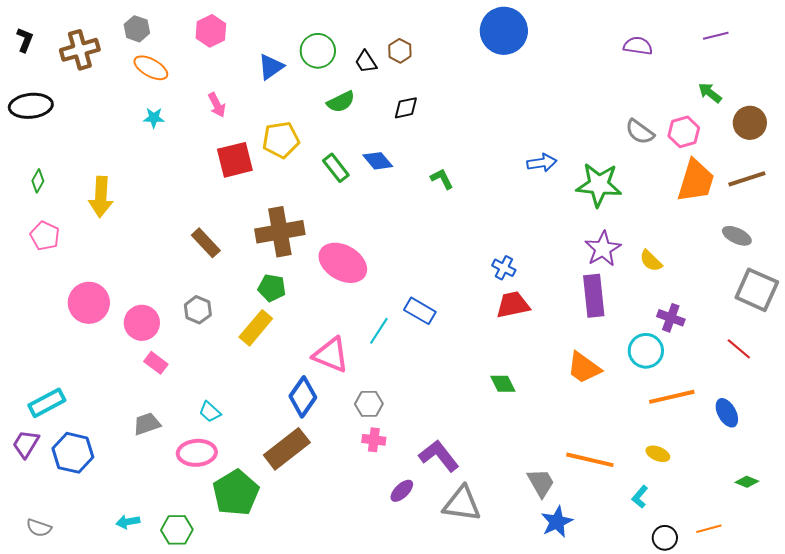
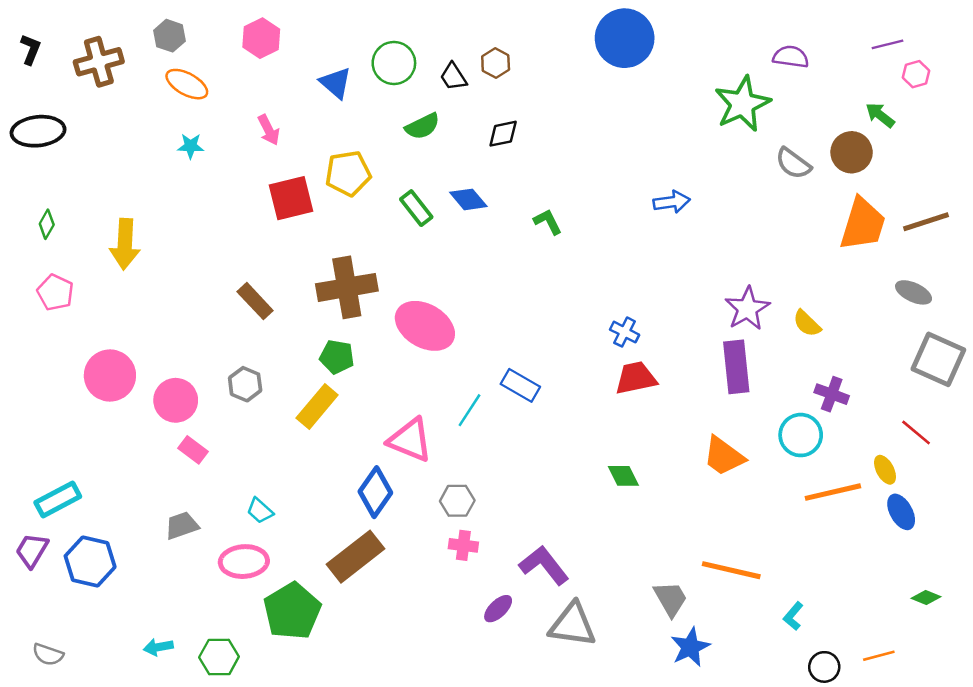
blue triangle: (271, 67) -> (336, 83), turned -44
brown circle: (750, 123) -> (852, 152), moved
pink hexagon: (684, 132) -> (916, 74), moved, size x0.7
green star: (599, 185) -> (742, 104), moved, turned -30
yellow ellipse: (658, 454) -> (885, 470), moved, turned 40

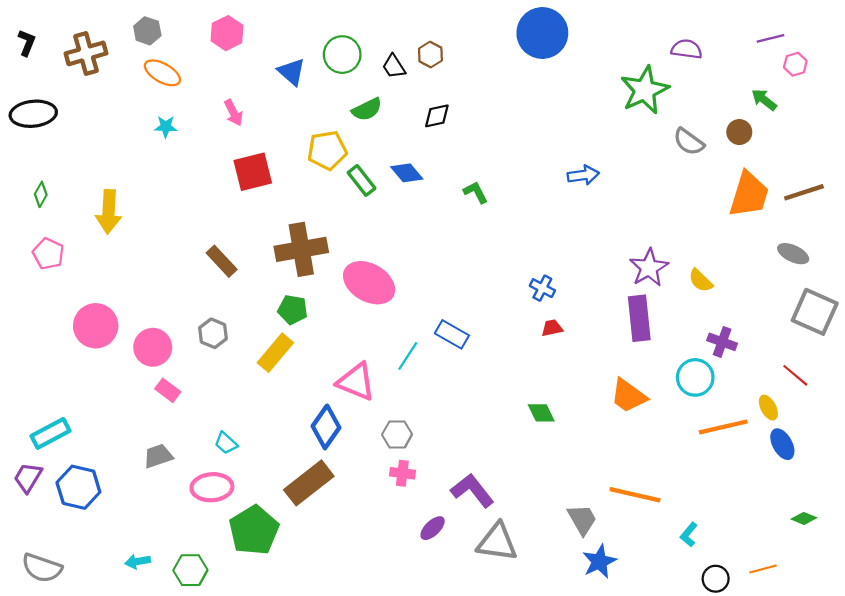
brown circle: (852, 152) -> (739, 132), size x0.7
yellow pentagon: (348, 173) -> (327, 150), moved
red trapezoid: (636, 378) -> (552, 328), size x0.6
gray semicircle: (48, 655) -> (42, 568), size x1.5

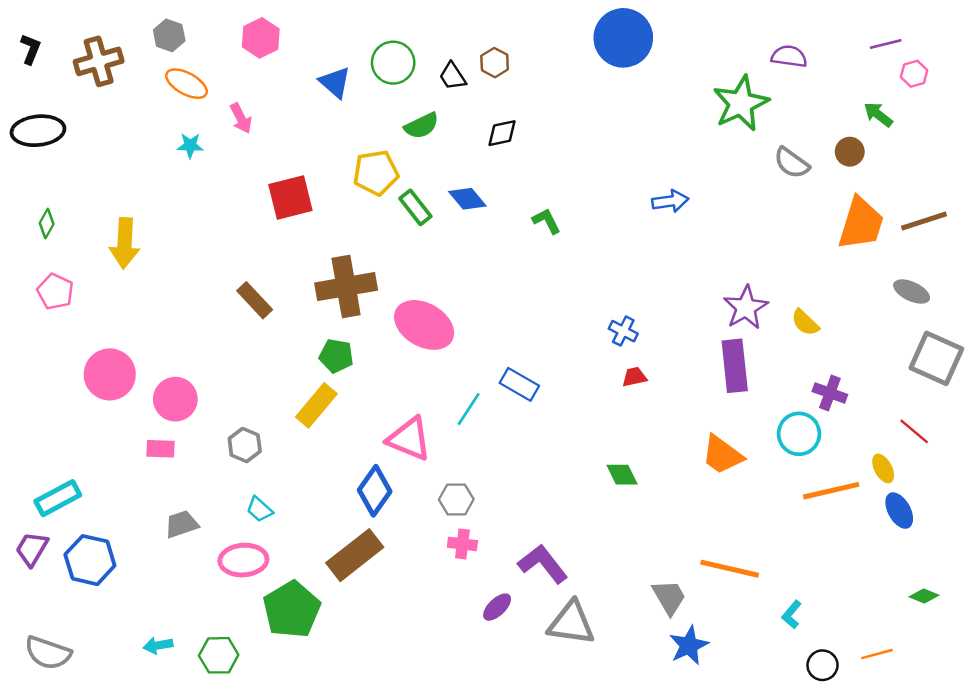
pink arrow: (233, 113) -> (241, 118), moved
gray hexagon: (213, 333) -> (245, 445), moved
pink rectangle: (168, 390) -> (160, 449), moved, turned -35

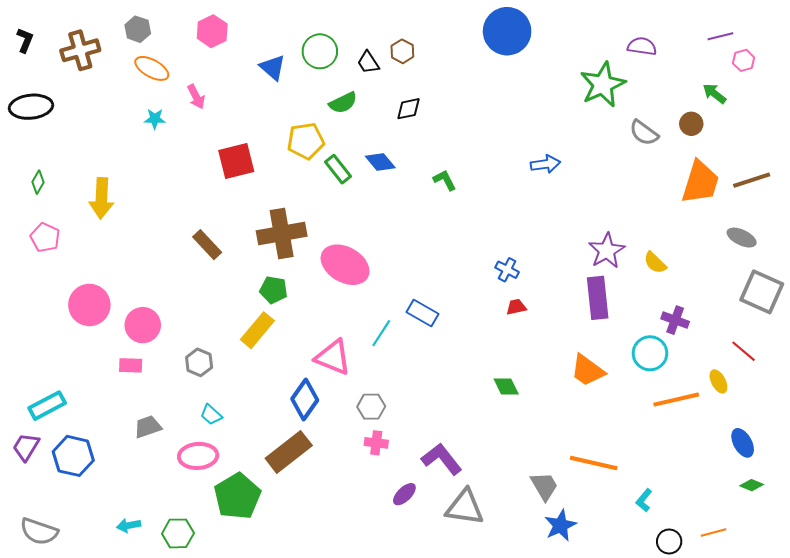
blue ellipse: (899, 511) -> (743, 443), moved

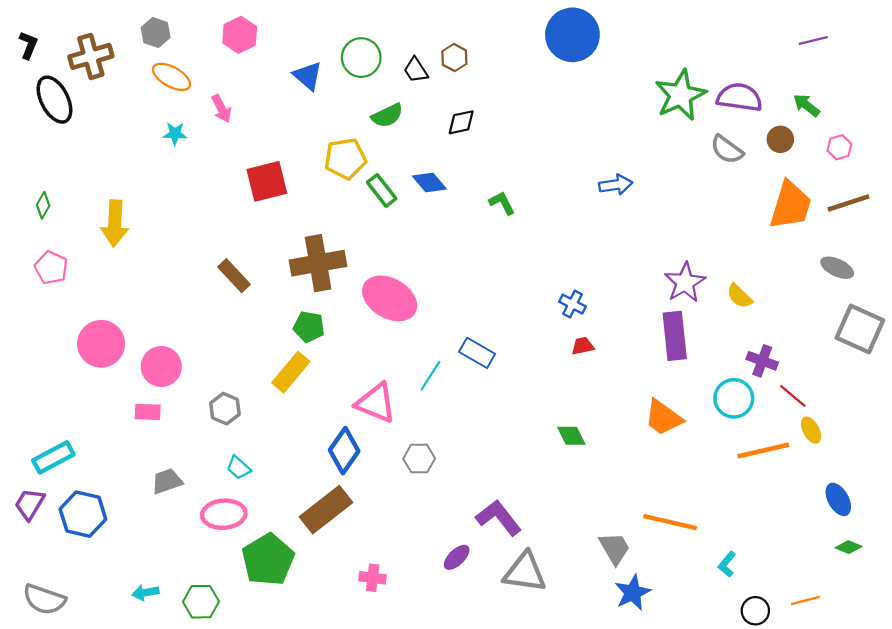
purple semicircle: (642, 46) -> (739, 97), moved, size x1.4
pink hexagon: (744, 60) -> (839, 147), moved
black ellipse: (31, 107) -> (55, 100), moved, turned 69
red line: (744, 351) -> (793, 396), moved
pink cross: (376, 443) -> (373, 578), moved

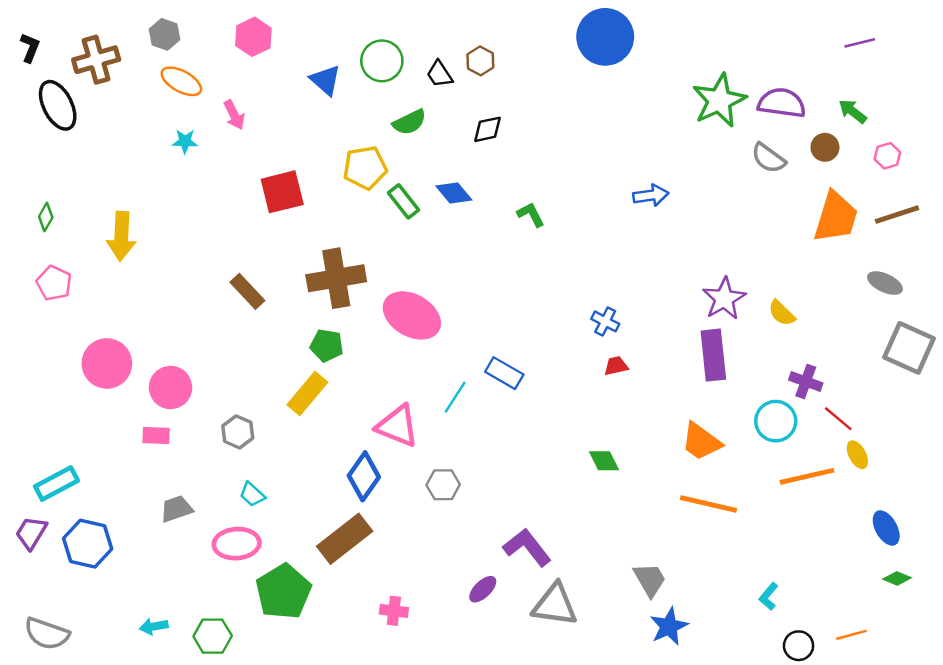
orange line: (670, 522) -> (708, 504), moved

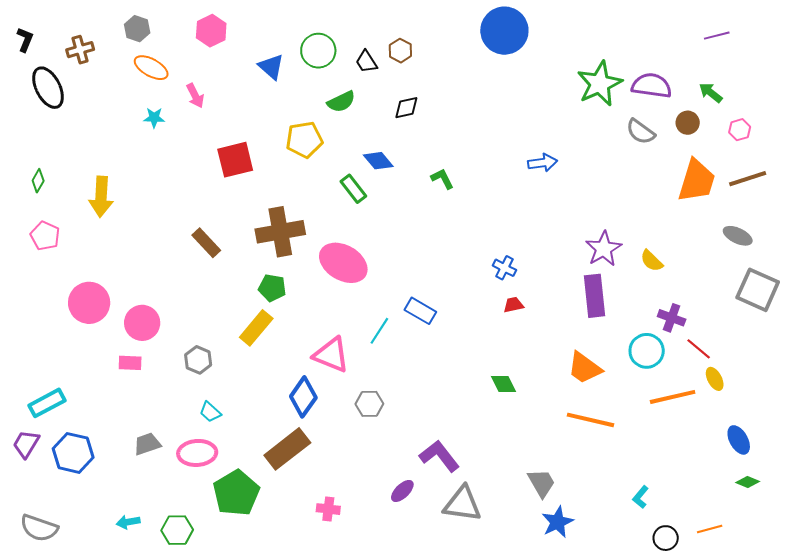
brown cross: (96, 60) -> (80, 50), size x0.7
green rectangle: (403, 201) -> (353, 189), moved
gray trapezoid: (177, 509) -> (147, 444), moved

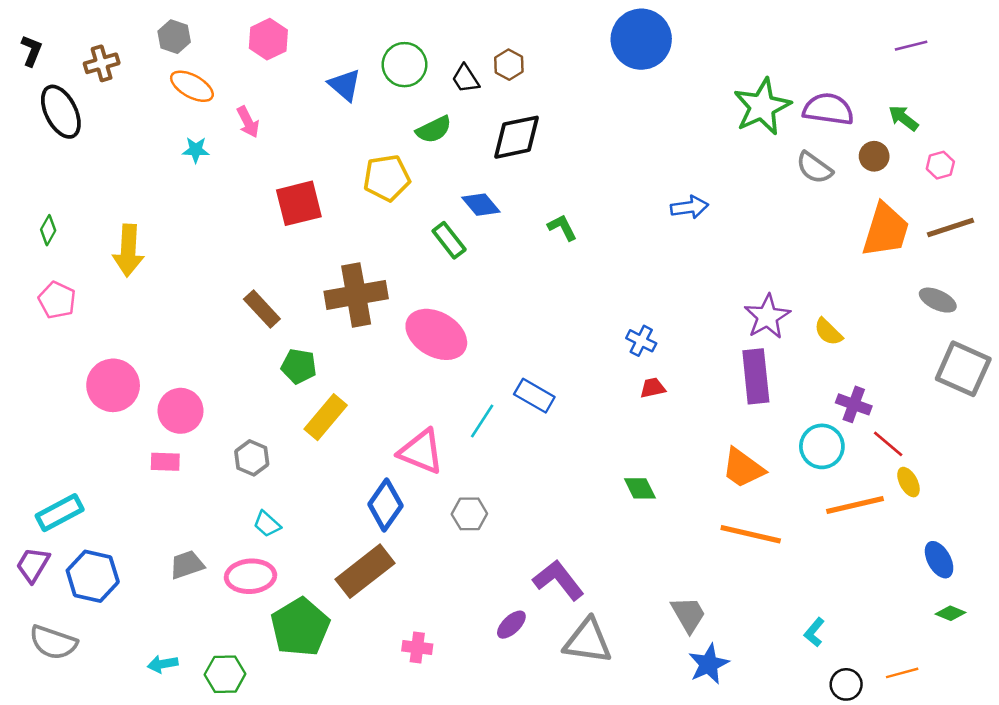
black diamond: (406, 108) -> (516, 137), size x1.6
green pentagon: (272, 288) -> (299, 366), moved
gray semicircle: (39, 528) -> (53, 642), moved

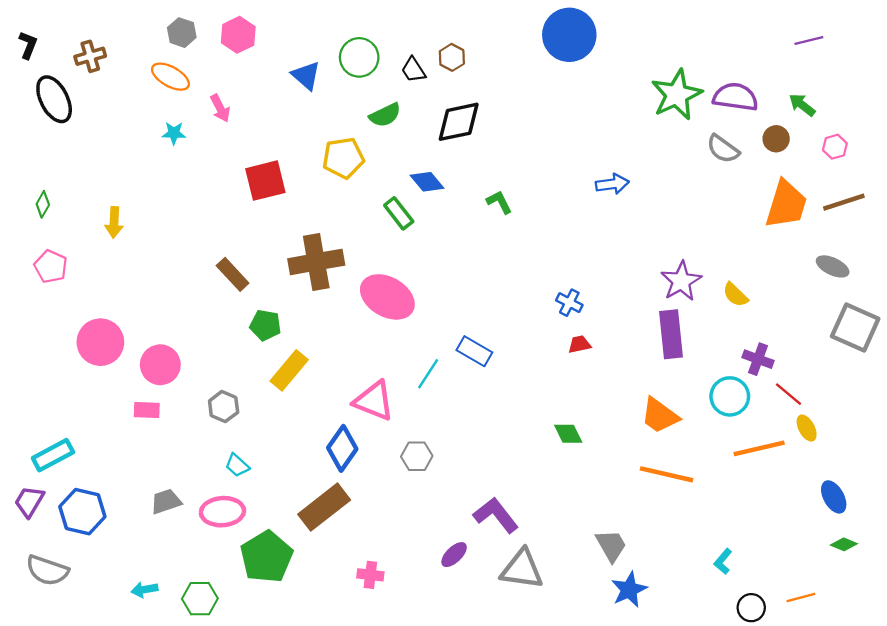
gray hexagon: (174, 37) -> (182, 33), moved
yellow arrow: (128, 250) -> (114, 222), size x0.7

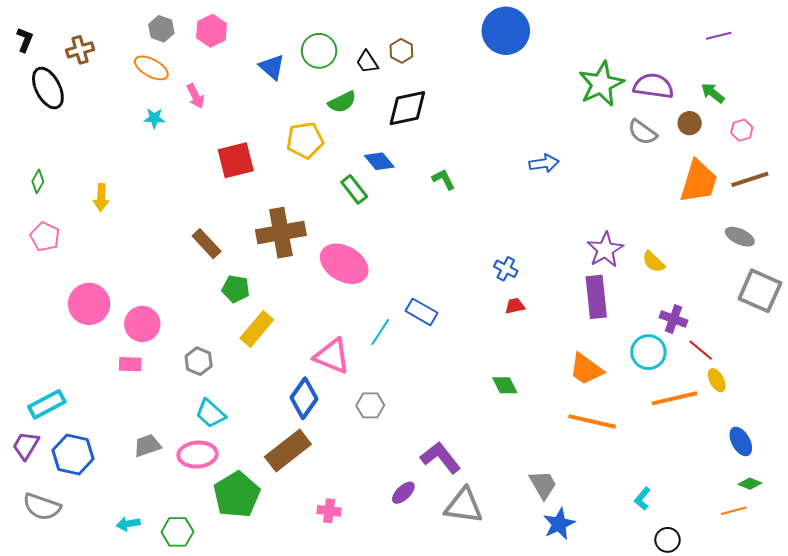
cyan trapezoid: (237, 465) -> (211, 413), size x1.4
orange line: (801, 598) -> (734, 511), moved

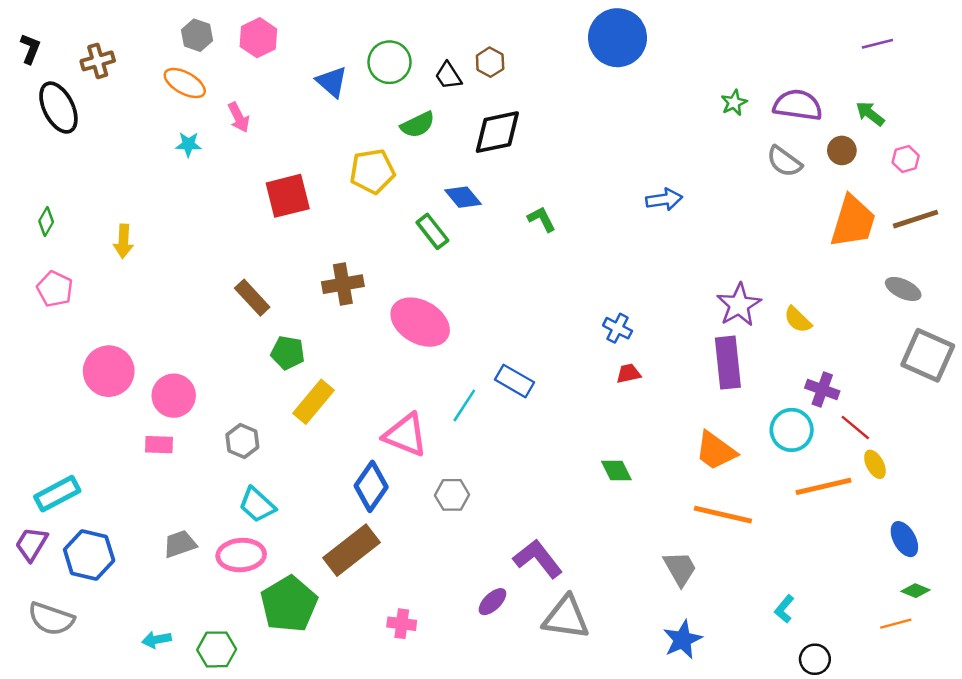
green star: (601, 84) -> (734, 103), size x0.5
brown cross: (281, 233) -> (343, 284), size x0.7
gray trapezoid: (543, 485) -> (680, 569), moved

